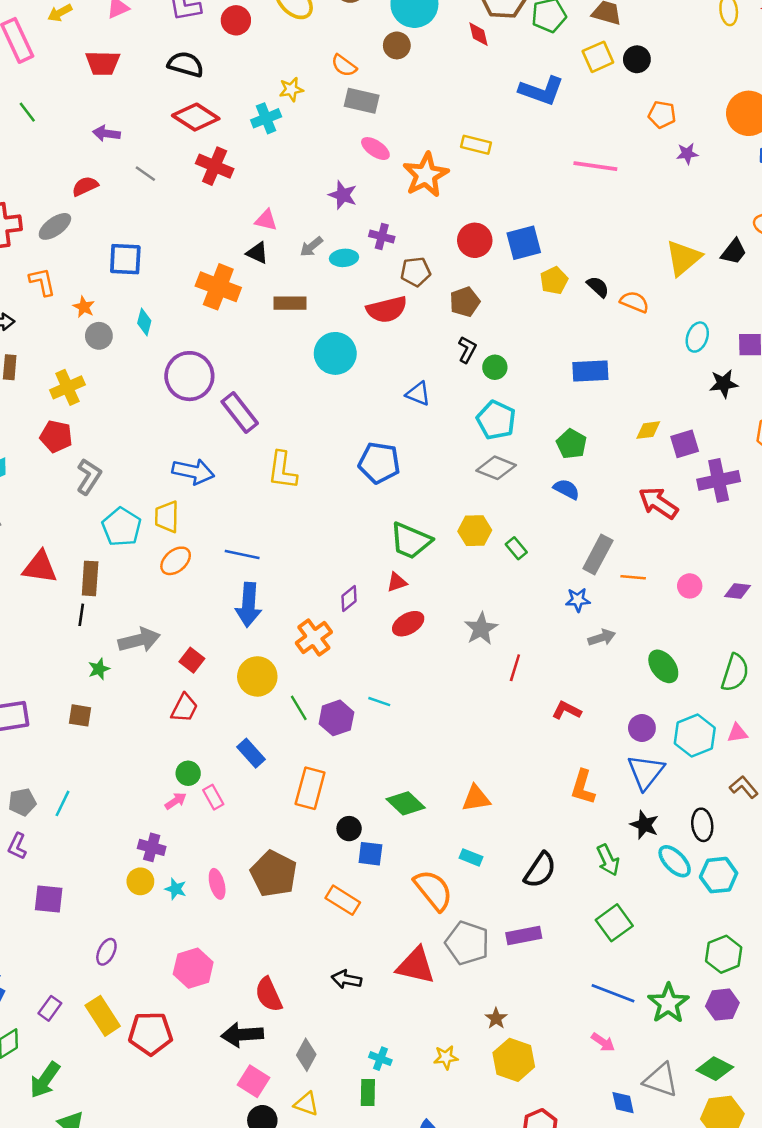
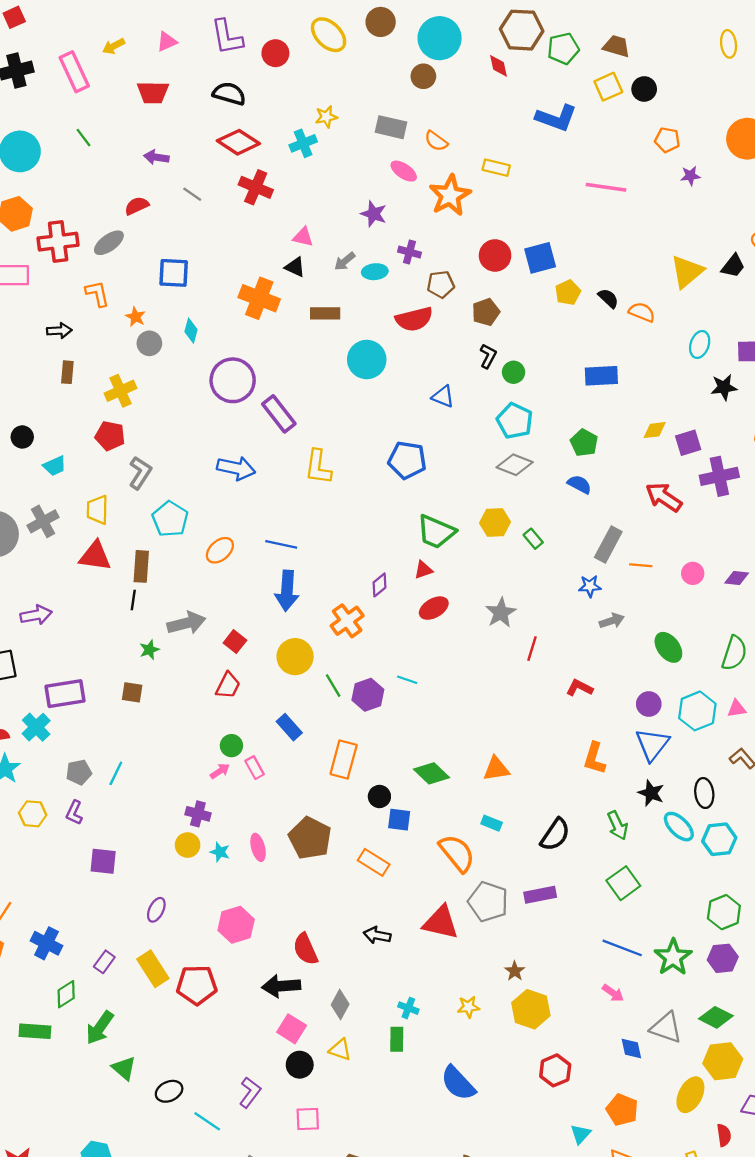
orange semicircle: (344, 66) -> (436, 141), moved
yellow trapezoid: (167, 517) -> (97, 510), moved

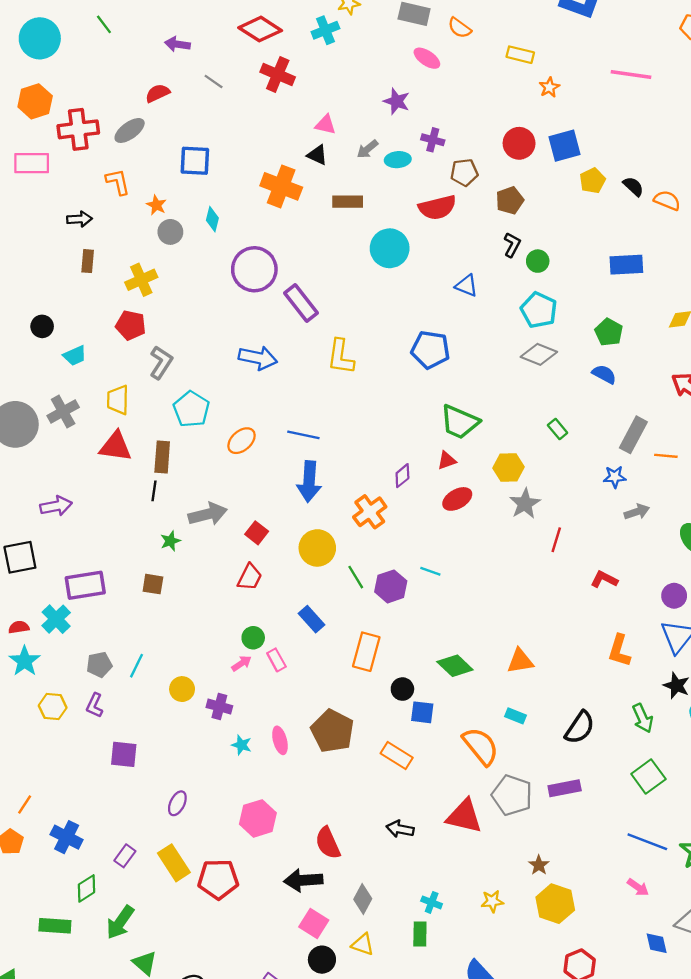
orange star: (450, 195) -> (549, 87), moved, size x0.5
yellow hexagon: (495, 523) -> (509, 467), moved
yellow circle: (188, 845) -> (182, 689), moved

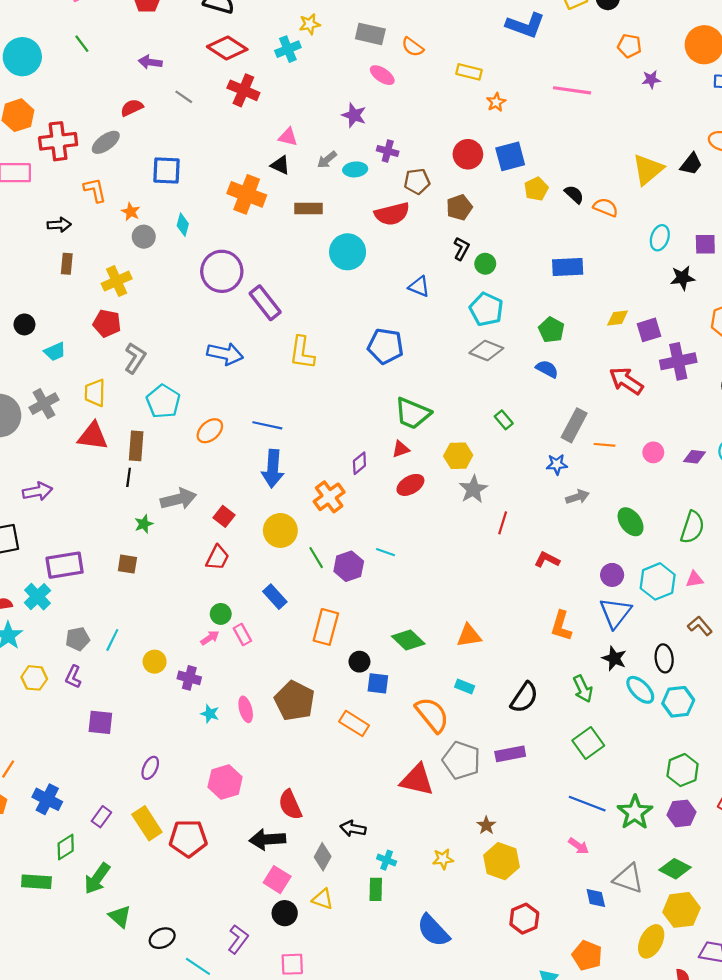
black arrow: (400, 829) -> (353, 829), moved

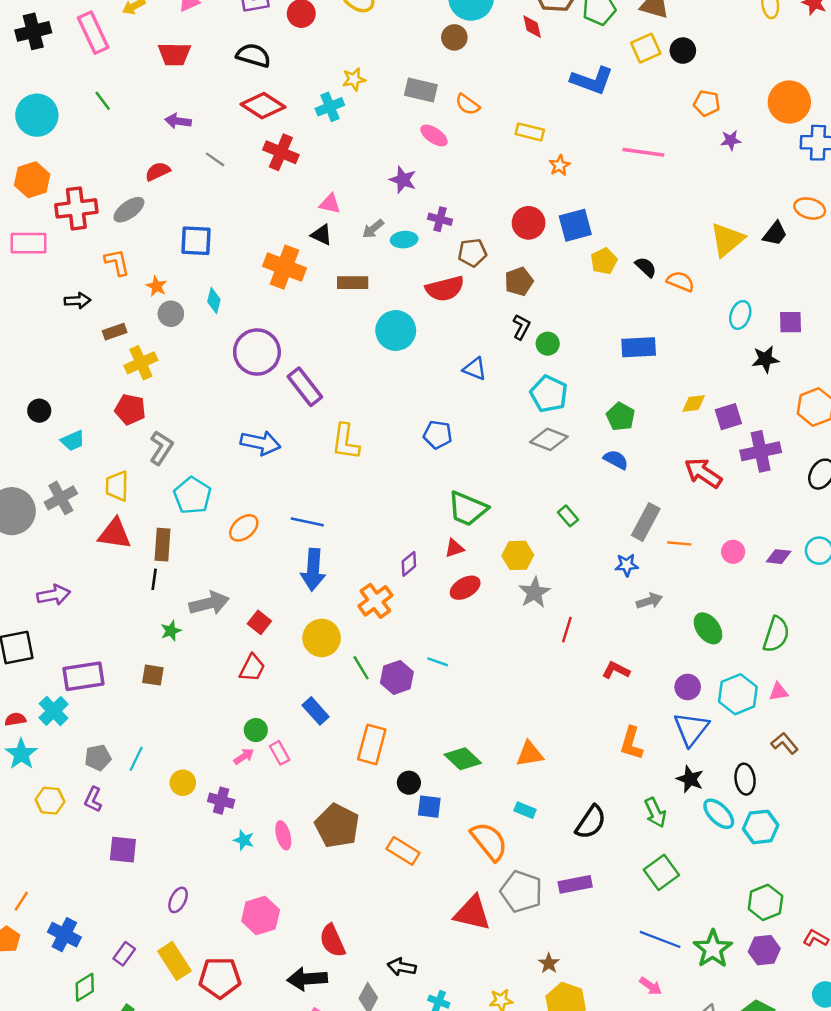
brown rectangle: (67, 264) -> (115, 332), moved, turned 66
blue pentagon: (386, 346) -> (438, 435), size x0.7

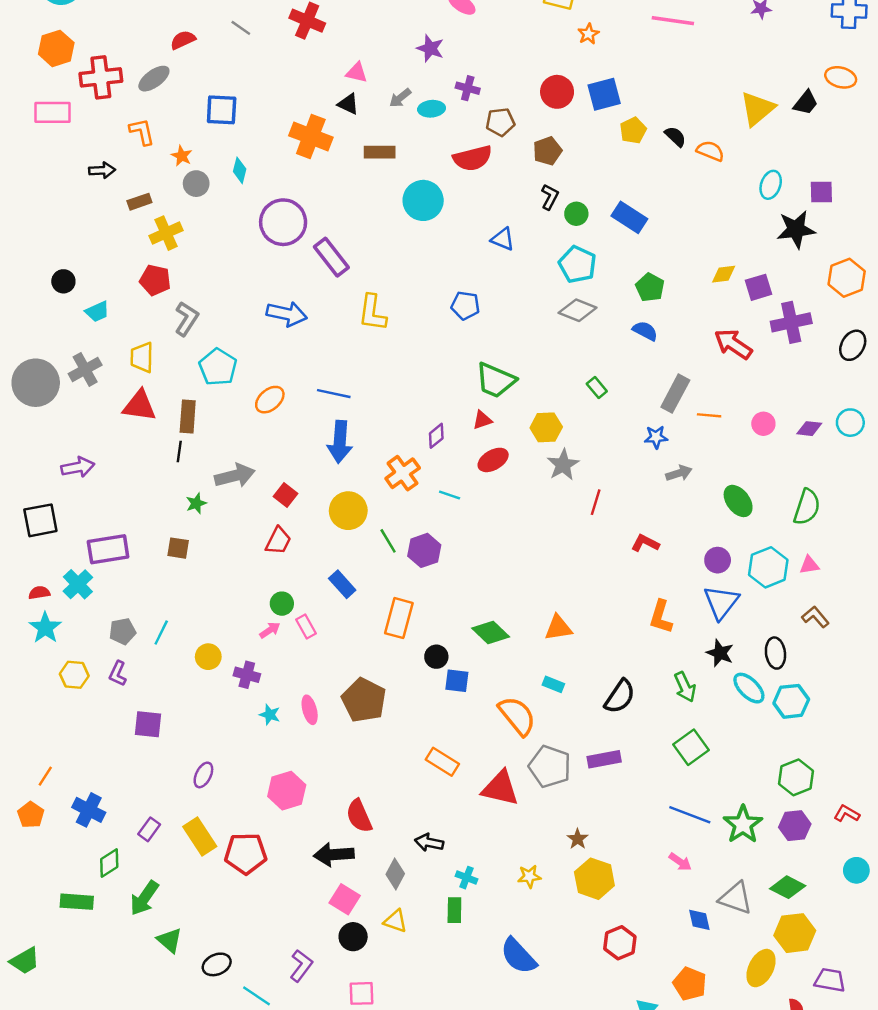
blue rectangle: (639, 347) -> (629, 217), moved, turned 36
black star: (765, 359) -> (796, 229), size x1.4
cyan line: (438, 662) -> (450, 495), moved
orange rectangle: (403, 851) -> (442, 762), moved

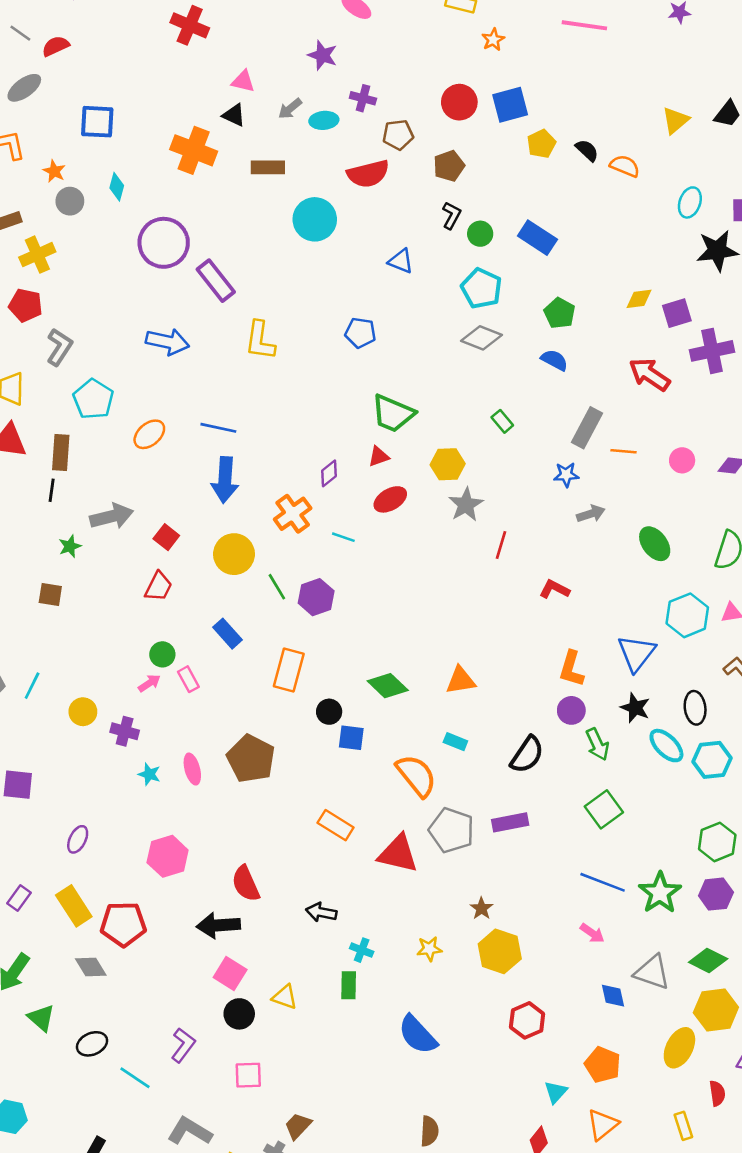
gray line: (241, 28) -> (20, 33), moved
yellow triangle: (757, 109) -> (676, 120), size x0.7
purple circle: (718, 560) -> (571, 710), moved
gray diamond: (395, 874) -> (91, 967), moved, turned -60

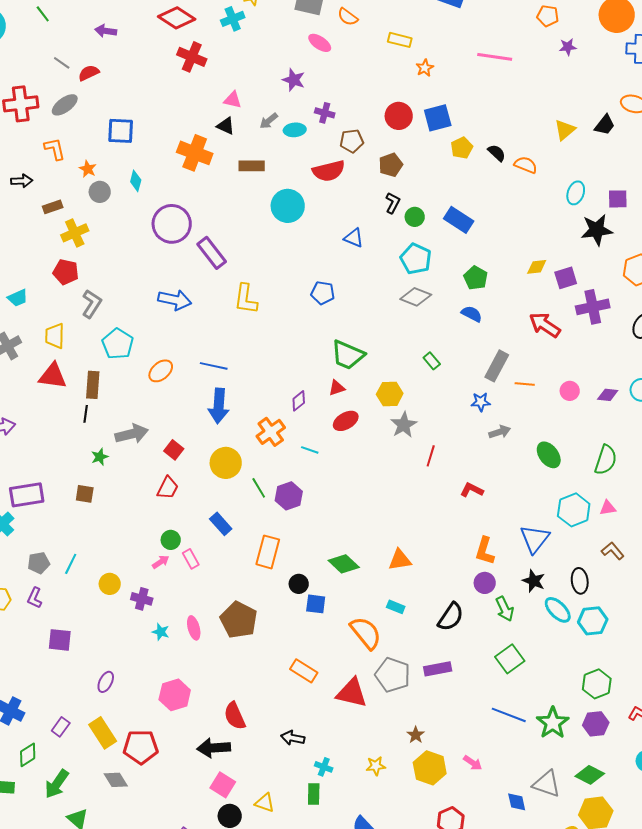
pink arrow: (592, 933) -> (473, 763), moved

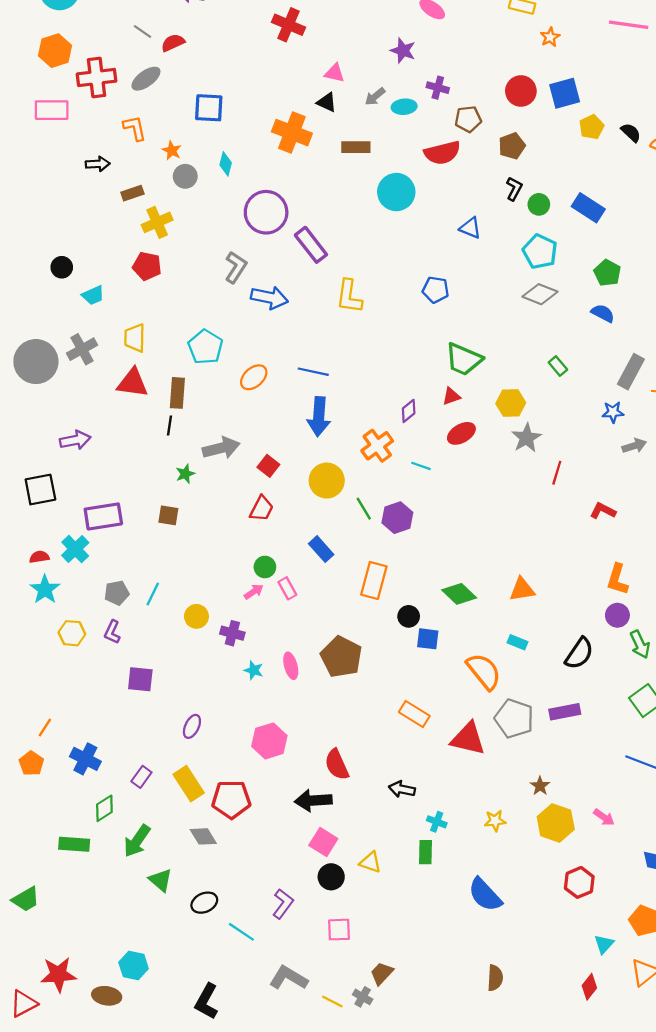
gray L-shape: (92, 304) -> (236, 267), moved

